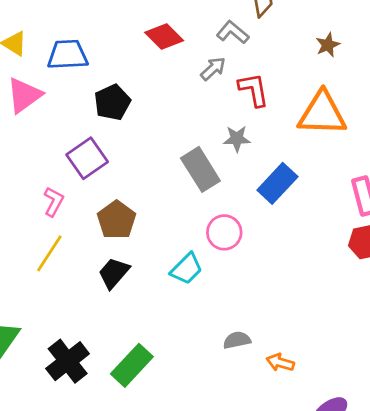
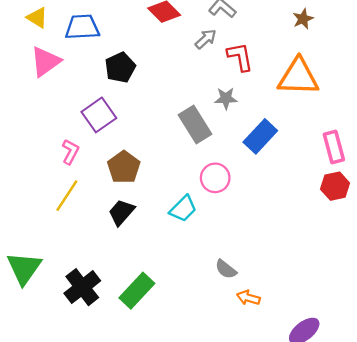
gray semicircle: (237, 340) -> (226, 269), turned -130
orange arrow: (280, 363) -> (248, 298), moved

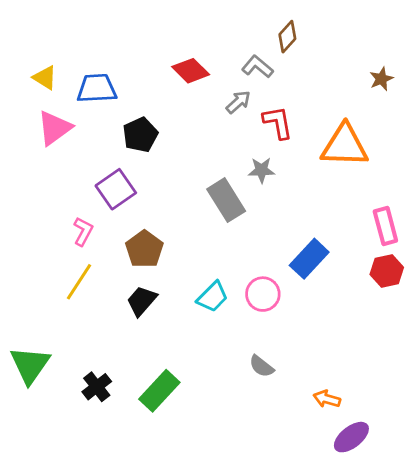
brown star: (303, 19) -> (381, 79), moved
blue rectangle: (260, 136) -> (309, 259), moved
pink circle: (215, 178) -> (263, 294), moved
black cross: (82, 287) -> (97, 387), size x0.7
orange arrow: (248, 298) -> (327, 399), moved

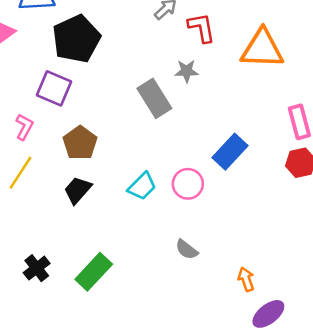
black pentagon: (140, 135) -> (76, 39), size x1.5
purple square: (116, 189) -> (54, 88), turned -32
orange arrow: (327, 399) -> (246, 279), turned 55

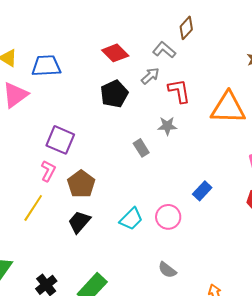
black pentagon: (76, 39) -> (114, 94), moved, size x0.7
gray rectangle: (154, 98) -> (141, 148), size x0.6
pink L-shape: (24, 127) -> (48, 171), moved
blue rectangle: (230, 152) -> (202, 191), size x0.7

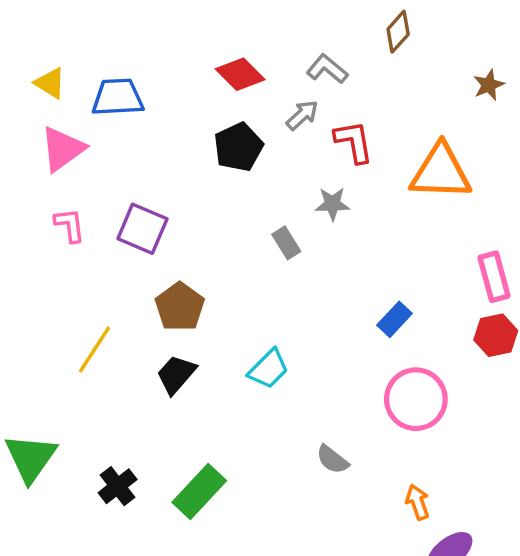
brown diamond: (186, 28) -> (398, 32), moved
pink L-shape: (48, 171) -> (70, 225), moved, turned -35
pink circle: (168, 217) -> (416, 399), moved, size x1.4

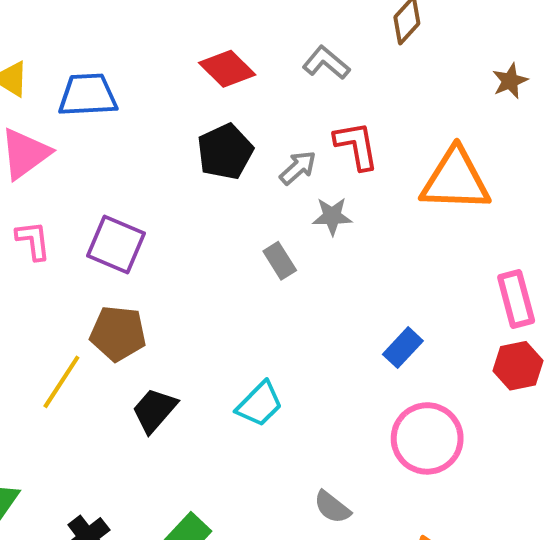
gray arrow: (302, 115) -> (298, 168), moved
brown pentagon: (180, 307) -> (118, 333), moved, turned -30

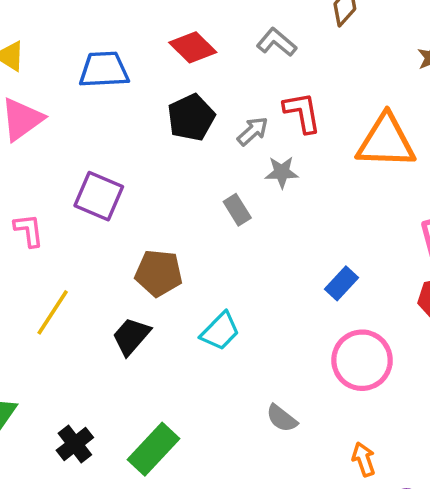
blue trapezoid: (88, 95) -> (104, 70), moved
pink L-shape: (33, 240) -> (29, 230), moved
brown pentagon: (118, 333) -> (159, 273), moved

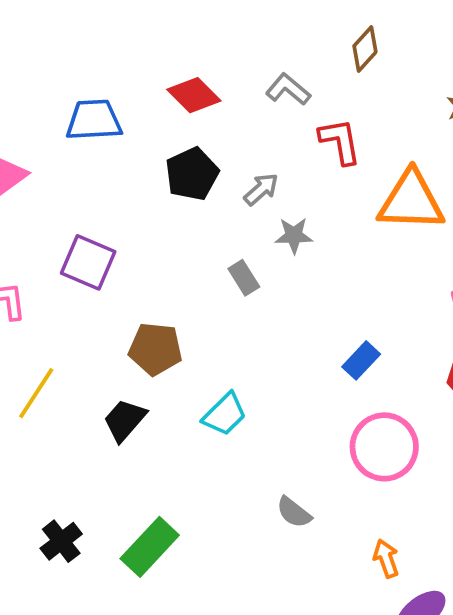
red L-shape: (302, 112) -> (340, 141), moved

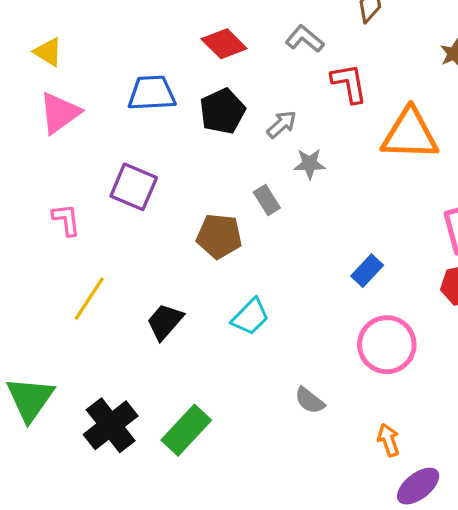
blue trapezoid: (94, 120) -> (152, 93), moved
brown pentagon: (155, 349) -> (219, 236), moved
black cross: (61, 541) -> (111, 425), size x1.5

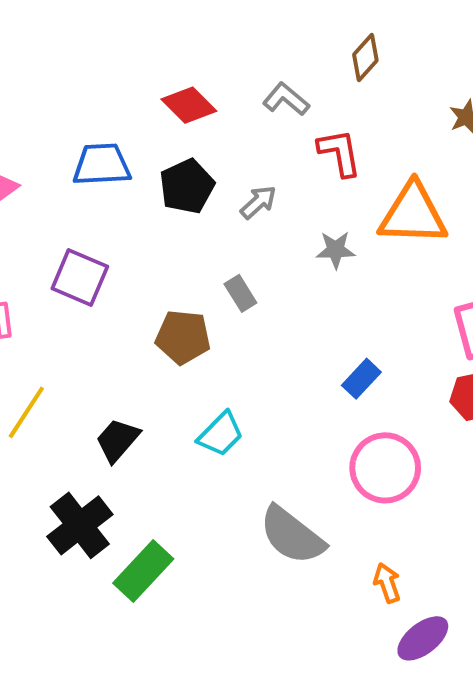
gray star: (310, 164) -> (336, 250), moved
gray semicircle: (310, 401) -> (292, 535), size x1.8
black cross: (111, 425) -> (80, 525), moved

